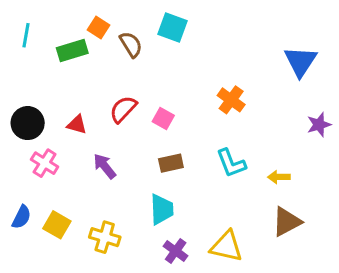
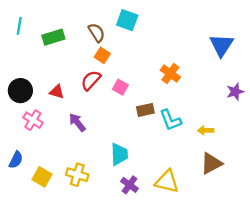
orange square: (99, 27) -> (102, 55), moved
brown rectangle: (171, 163) -> (145, 110), moved
yellow square: (57, 225) -> (42, 177), moved

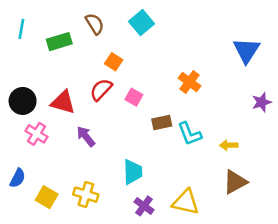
cyan square: (127, 20) -> (141, 23), turned 30
brown semicircle: (97, 33) -> (95, 24), moved
red triangle: (57, 92) -> (63, 102), size x1.5

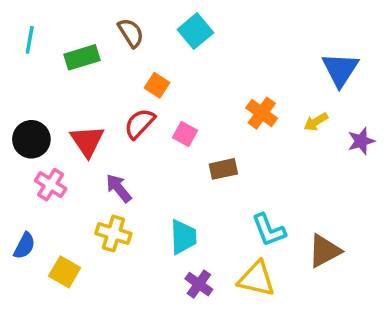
red triangle: (63, 102) -> (87, 141), turned 40
cyan L-shape: (190, 134) -> (269, 230), moved
yellow arrow: (229, 145) -> (316, 122), moved, turned -30
yellow cross: (86, 195) -> (113, 233), moved

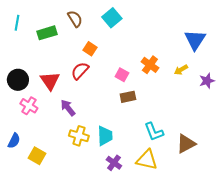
pink square: (185, 134) -> (122, 75), moved
yellow cross: (113, 233) -> (79, 136), moved

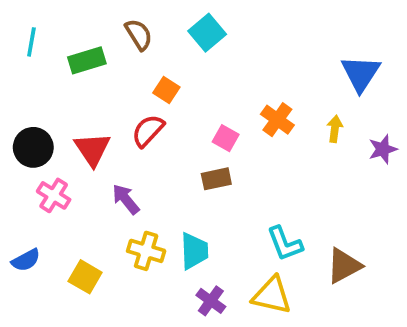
yellow arrow: (181, 70) -> (335, 129), turned 128
brown rectangle: (128, 97) -> (216, 179), moved
blue semicircle: (14, 141) -> (26, 260), turned 35
yellow square: (37, 156) -> (85, 277), moved

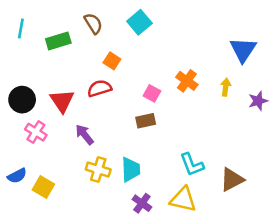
red semicircle: (148, 131) -> (99, 88), turned 30
yellow square: (85, 277) -> (43, 187), moved

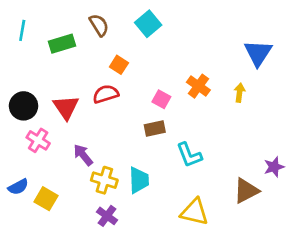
purple star: (258, 101) -> (274, 167), moved
purple arrow: (85, 135) -> (83, 155), moved
cyan L-shape: (192, 165) -> (189, 155), moved
purple cross: (142, 203) -> (107, 216), moved

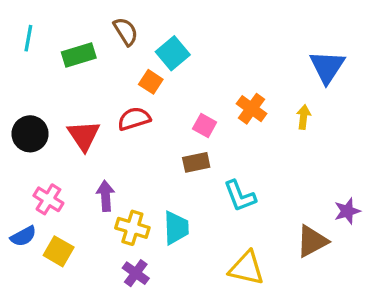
cyan square: (148, 24) -> (173, 53), moved
pink cross: (38, 140) -> (48, 199), moved
purple arrow: (83, 155) -> (106, 196), turned 35

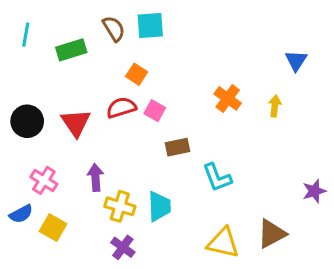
cyan square: (173, 53) -> (150, 26), moved, turned 36
blue triangle: (327, 67) -> (296, 60), size x0.7
pink square: (205, 125) -> (155, 111), moved
brown triangle: (312, 241) -> (272, 234), moved

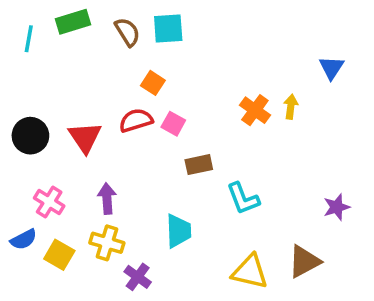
green rectangle: (71, 50) -> (73, 22), moved
yellow arrow: (275, 106) -> (291, 107), moved
purple star: (314, 191) -> (337, 207), moved
yellow cross: (120, 206) -> (107, 243), moved

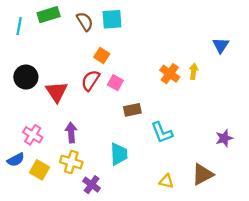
red semicircle: (136, 120) -> (90, 80), turned -40
black circle: (30, 136) -> (26, 77), moved
yellow triangle: (250, 272) -> (166, 181), size x0.6

